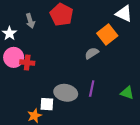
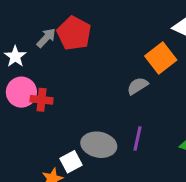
red pentagon: (62, 15) -> (74, 33), moved
gray arrow: (30, 21) -> (46, 38), turned -120
white square: (47, 104) -> (71, 162), turned -32

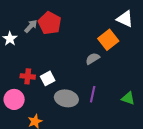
pink circle: (21, 92) -> (14, 99), moved
red cross: (42, 100) -> (28, 76), moved
white square: (71, 162) -> (48, 78), moved

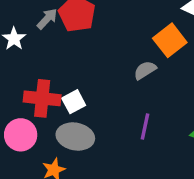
red cross: (28, 76) -> (42, 98), size x1.5
gray ellipse: (66, 98) -> (75, 136), moved

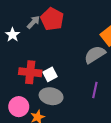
gray semicircle: (145, 70) -> (95, 55), size x1.5
pink circle: (21, 135) -> (19, 107), moved

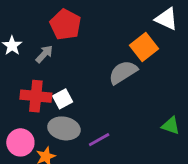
gray arrow: (33, 22) -> (44, 54), moved
purple line: (95, 90) -> (99, 140), moved, turned 49

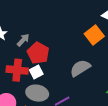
red pentagon: (65, 25) -> (38, 53), moved
gray semicircle: (123, 72) -> (80, 68), moved

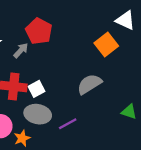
red pentagon: (38, 53) -> (39, 31), moved

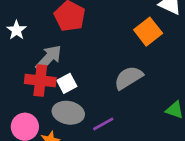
gray arrow: (21, 50) -> (49, 58), moved, size x1.5

